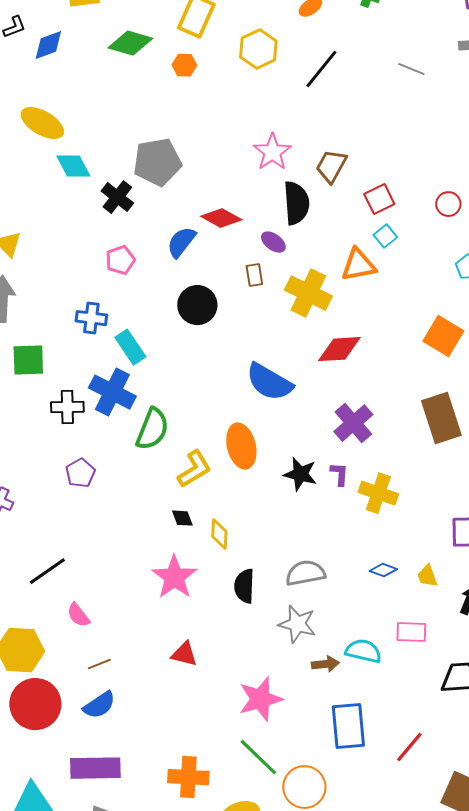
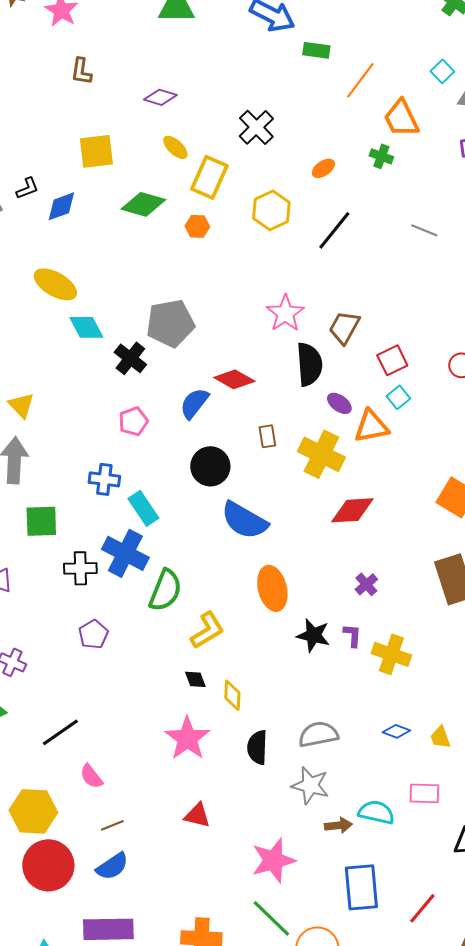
purple ellipse: (273, 242) -> (339, 403), moved
blue semicircle: (269, 382) -> (244, 520), moved
purple cross: (353, 423) -> (366, 584), size x0.6
orange ellipse: (241, 446) -> (272, 588), moved

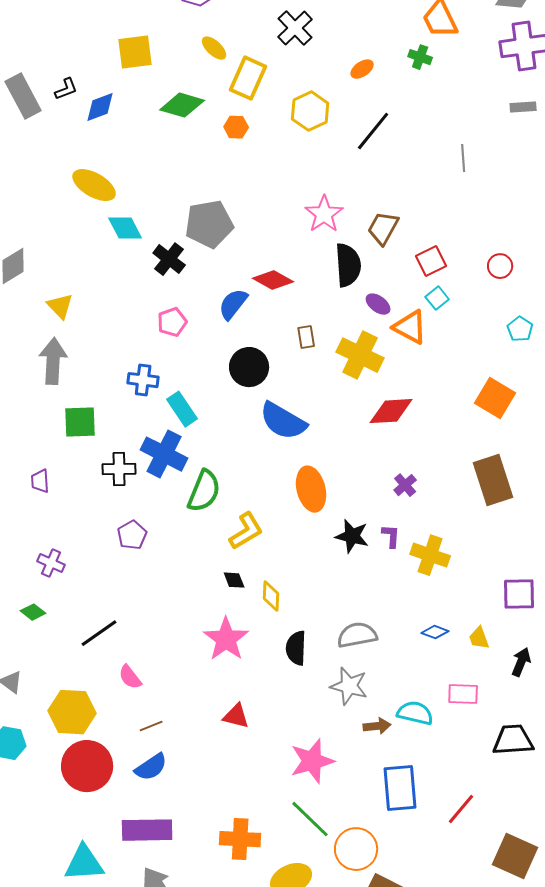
gray line: (424, 230) -> (463, 158), moved, turned 64
orange triangle: (371, 426) -> (410, 327), turned 39

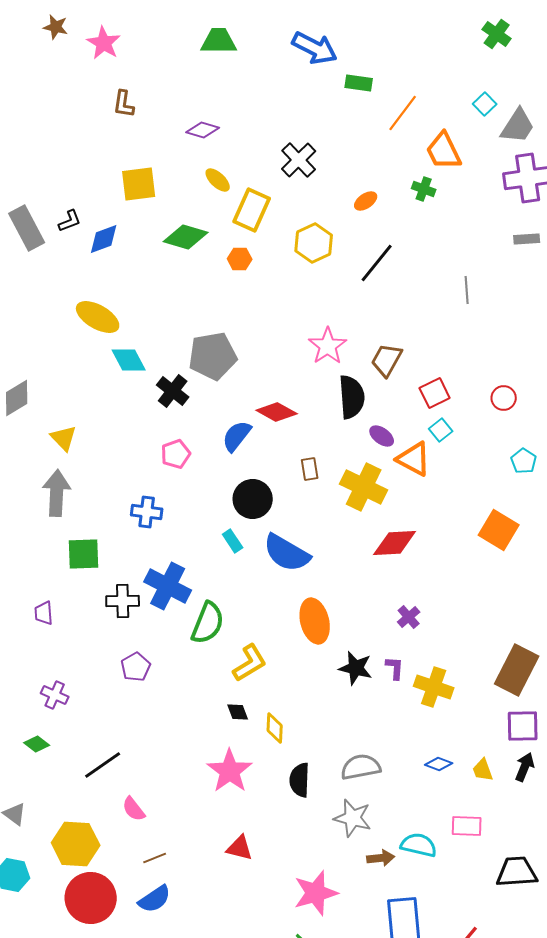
cyan rectangle: (182, 409) -> (233, 541), moved, size x0.7
brown rectangle: (493, 480) -> (517, 670), moved, turned 45
black arrow: (521, 662) -> (525, 767), moved

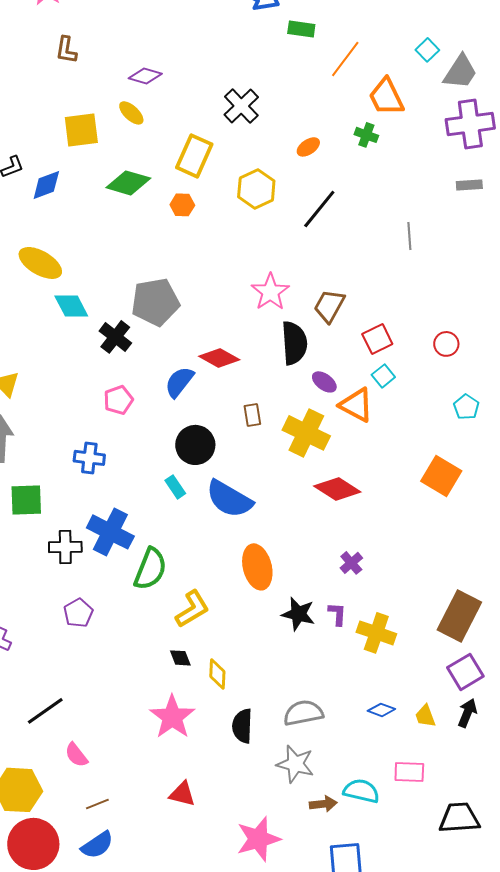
yellow ellipse: (218, 180) -> (131, 113), moved
red diamond: (395, 543) -> (337, 489), turned 36
purple square: (523, 726) -> (465, 672), turned -30

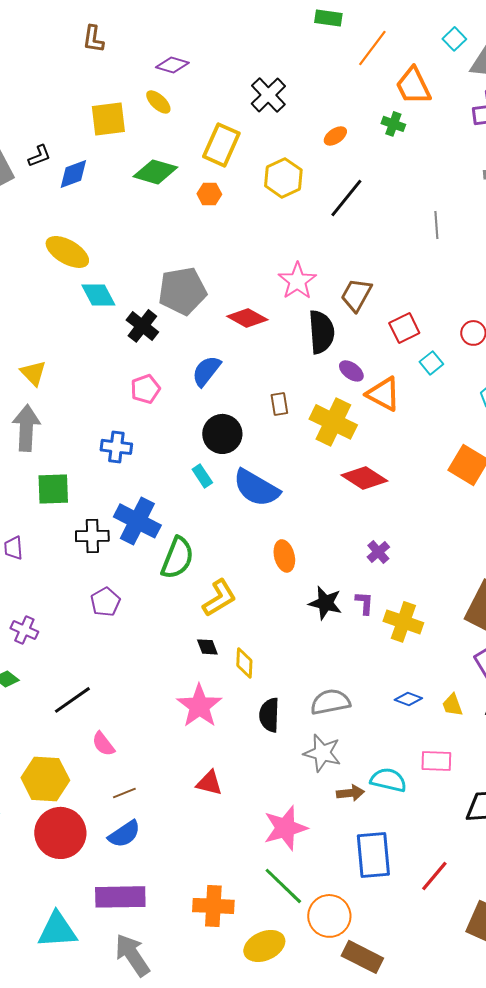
red diamond: (219, 358) -> (247, 318), moved
cyan square: (383, 376) -> (431, 363), moved
orange ellipse: (257, 567) -> (284, 556), size x0.7

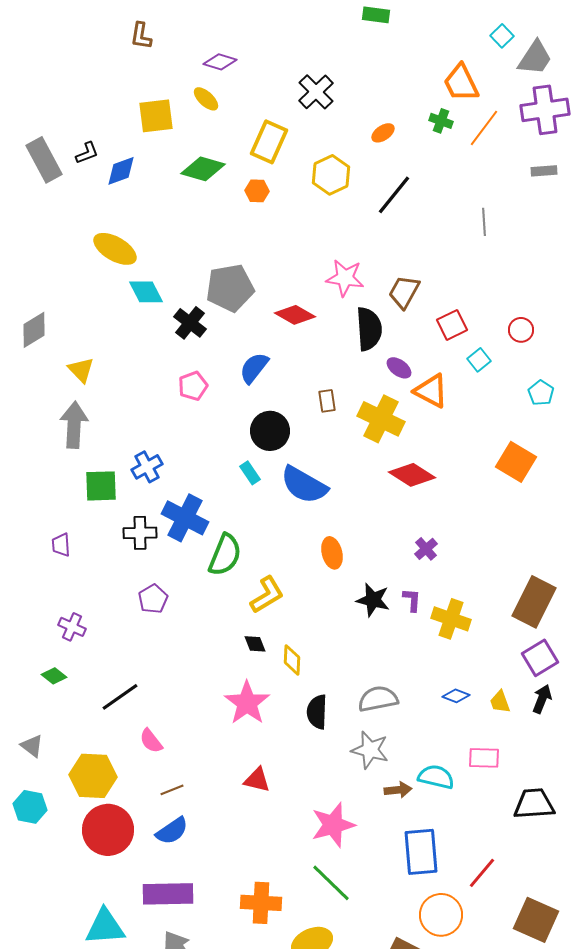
orange line: (372, 48) -> (484, 128), moved
pink star: (297, 281) -> (345, 278), turned -30
blue cross: (116, 447) -> (147, 467), moved, turned -36
orange circle: (329, 916) -> (441, 915), moved

